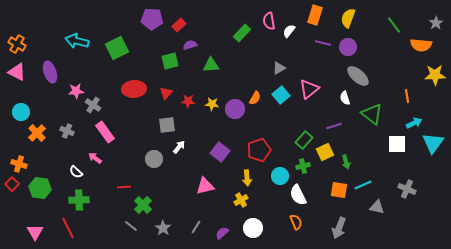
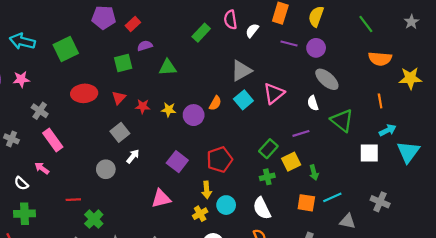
orange semicircle: (421, 45) -> (380, 59), moved
gray triangle: (279, 68) -> (241, 71), size x1.5
pink star: (76, 91) -> (21, 79), moved
gray square: (167, 125) -> (120, 132), turned -30
cyan circle: (280, 176) -> (226, 205), moved

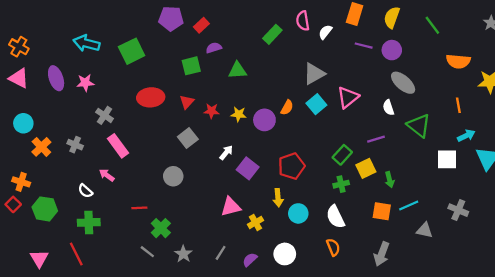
green line: (366, 24) -> (432, 25), moved
white arrow: (133, 156) -> (226, 153), moved
yellow cross: (200, 214) -> (255, 222), moved

